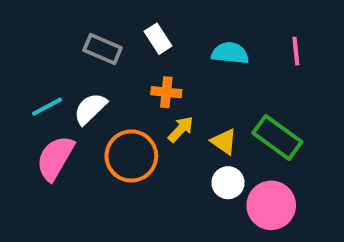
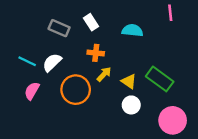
pink line: (296, 51) -> (170, 13), moved
cyan line: (47, 107) -> (27, 61), turned 54
pink semicircle: (55, 158) -> (32, 91), size x0.7
pink circle: (271, 205) -> (173, 120), moved

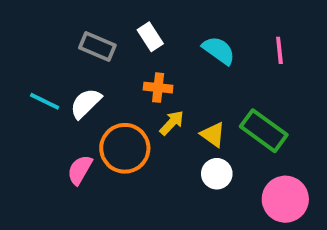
pink line: (170, 13) -> (279, 50), moved
cyan semicircle: (132, 30) -> (219, 50), turned 30
pink semicircle: (32, 91) -> (80, 170), moved

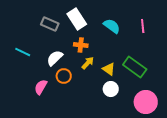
white rectangle: (150, 37) -> (77, 19), size x1.5
white semicircle: (86, 103) -> (55, 58), moved
orange circle: (125, 148) -> (64, 76), size x0.6

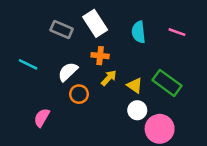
cyan semicircle: (112, 26) -> (139, 32), turned -132
pink line: (143, 26) -> (177, 32), turned -64
pink semicircle: (41, 87) -> (42, 118), moved
pink circle: (146, 102) -> (160, 129), moved

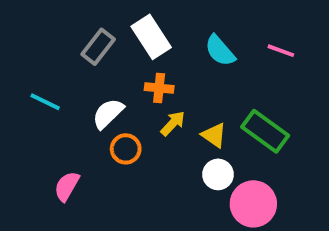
gray rectangle: (62, 30) -> (98, 47), turned -75
cyan semicircle: (139, 32) -> (220, 51), turned -35

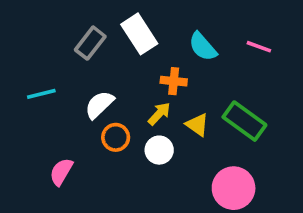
orange cross: (159, 88) -> (174, 81), moved
cyan line: (45, 102) -> (41, 94), turned -40
white circle: (218, 174) -> (159, 150), moved

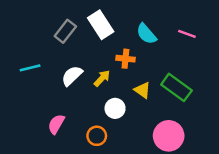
yellow arrow: (159, 114) -> (102, 78), moved
orange circle: (116, 137) -> (97, 136), moved
pink semicircle: (61, 172) -> (56, 124), moved

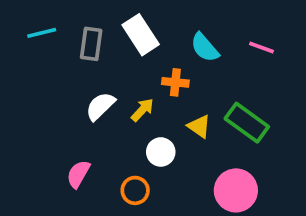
gray rectangle: (65, 31) -> (91, 44), turned -30
cyan line: (30, 68) -> (42, 33), moved

